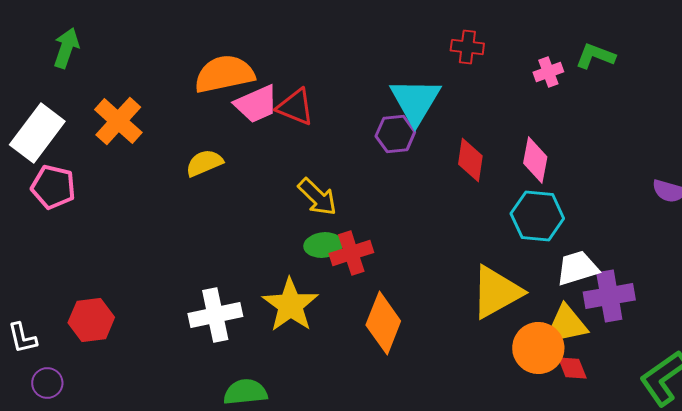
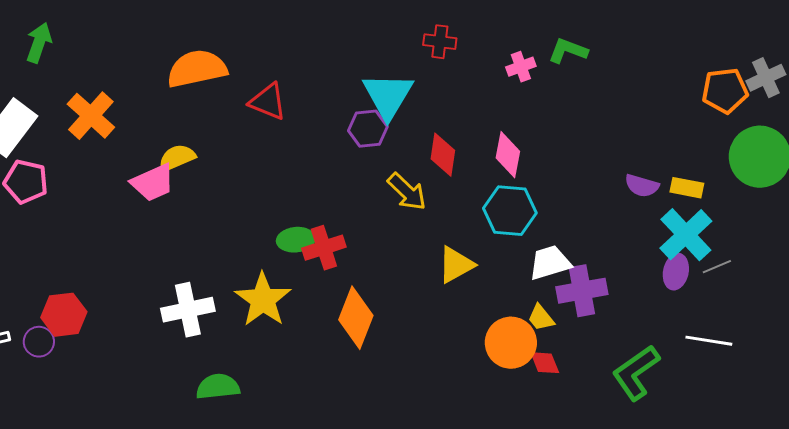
pink trapezoid: (256, 104) -> (153, 183), moved
yellow arrow: (317, 197) -> (407, 192), moved
yellow triangle: (496, 292) -> (456, 265), moved, size x0.7
yellow trapezoid: (568, 323) -> (541, 318), size x0.7
purple circle: (47, 383) -> (39, 342), moved

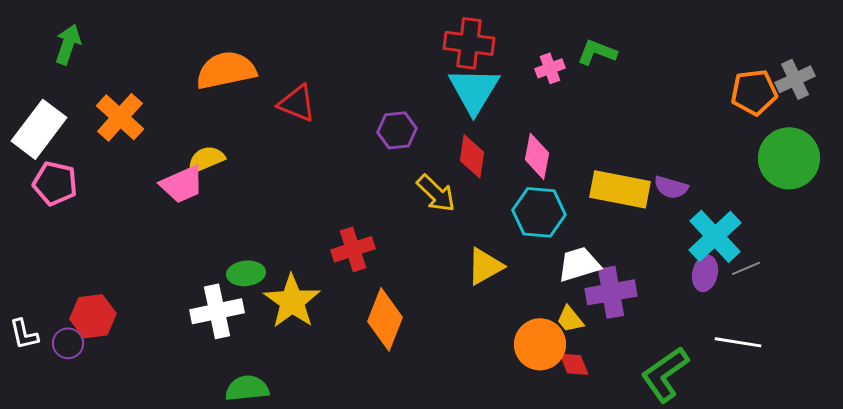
red cross: (440, 42) -> (469, 43), size x1.5
cyan triangle: (388, 96) -> (474, 90), moved
yellow rectangle: (687, 188) -> (620, 189), moved, size x1.8
green ellipse: (296, 240) -> (246, 273), moved

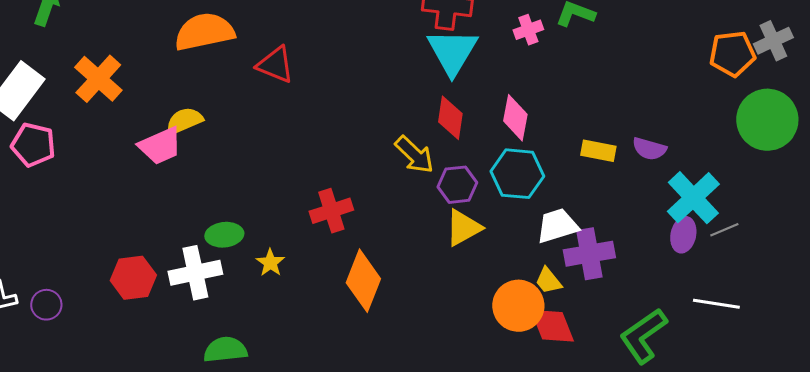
purple hexagon: (397, 130) -> (457, 185), moved
yellow rectangle: (620, 189) -> (598, 151), size x0.6
yellow star: (292, 301) -> (270, 263), size x0.5
red hexagon: (93, 316) -> (133, 278), moved
red diamond: (574, 364) -> (552, 326), size x1.5

